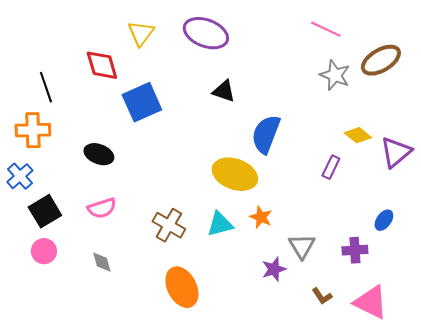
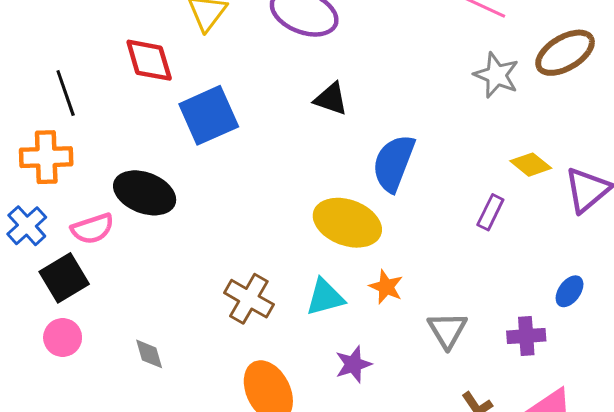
black ellipse: (99, 154) -> (145, 193), size x1.4
pink semicircle: (102, 208) -> (92, 229), moved
purple star: (274, 269) -> (353, 364), moved

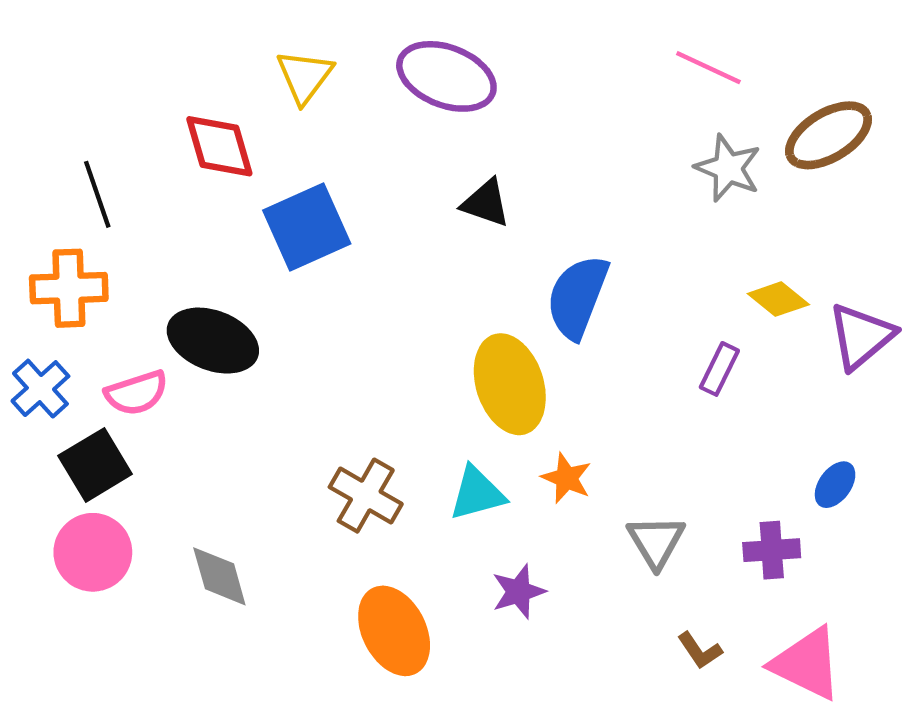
yellow ellipse: (347, 223) -> (510, 384), turned 52
pink circle: (63, 337) -> (93, 552), size x1.4
gray diamond: (149, 354) -> (219, 576), size x1.4

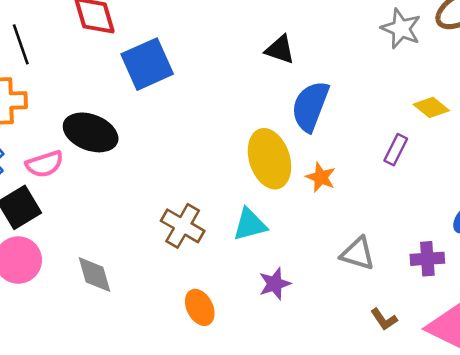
black triangle: (486, 203) -> (280, 50), moved
orange star: (567, 478) -> (321, 177), moved
gray triangle: (656, 541) -> (358, 253), turned -42
orange ellipse: (394, 631) -> (200, 307), size x0.7

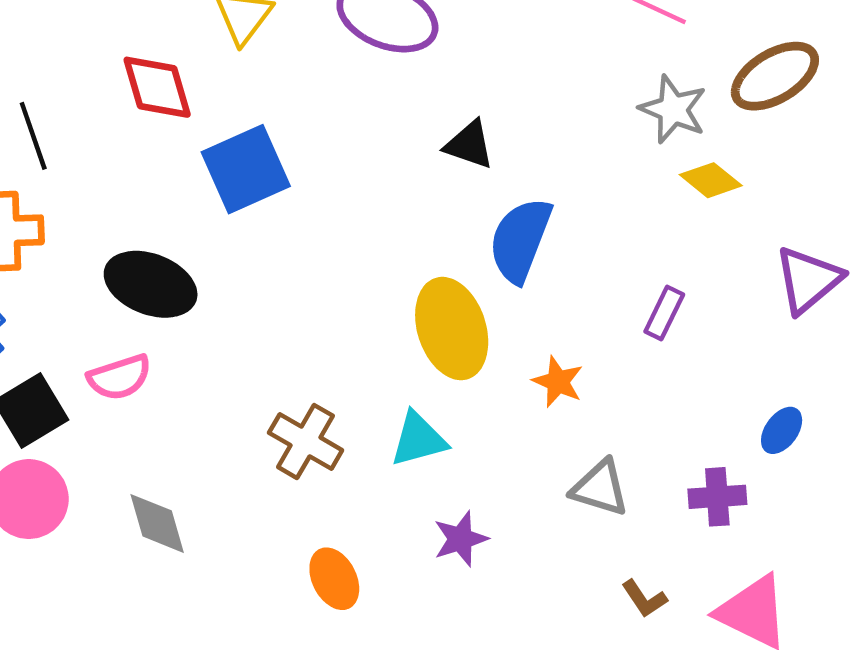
yellow diamond: (431, 107) -> (711, 180), moved
pink semicircle: (45, 164) -> (120, 377), moved
orange star: (321, 177) -> (558, 382), moved

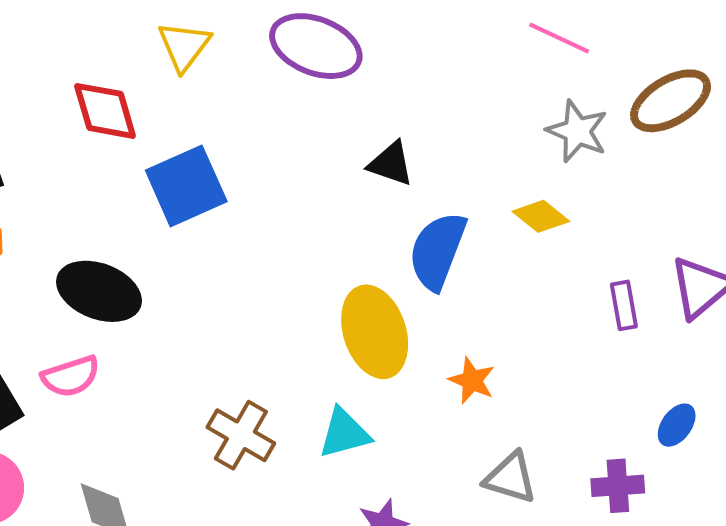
yellow diamond: (711, 180) -> (541, 216), moved
purple rectangle: (664, 313) -> (624, 305), moved, turned -36

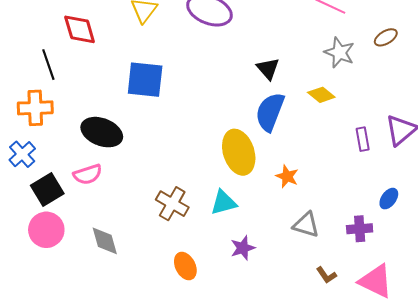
brown ellipse: (671, 101) -> (386, 37), size x0.6
red diamond: (105, 111) -> (80, 29), moved
black triangle: (391, 164) -> (268, 69), moved, turned 30
blue square: (186, 186) -> (145, 80), turned 30

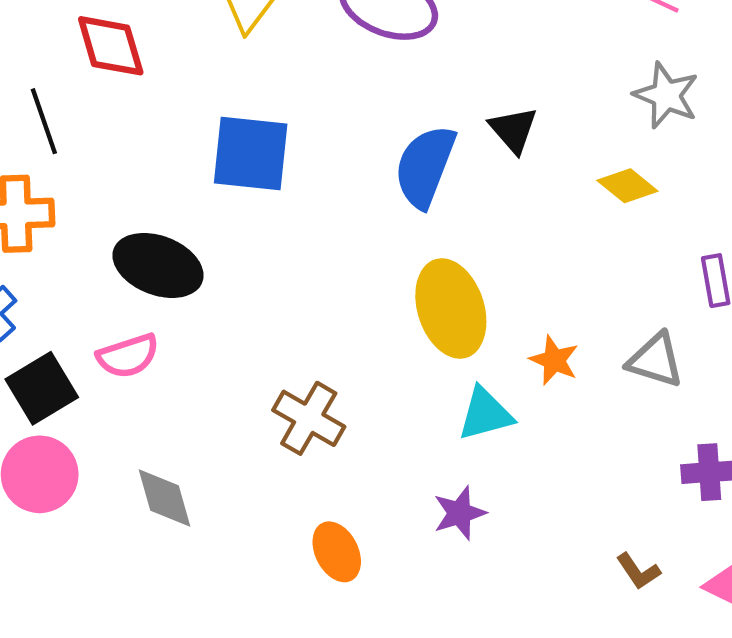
blue semicircle: (270, 112) -> (425, 166), moved
cyan triangle: (224, 203) -> (485, 414), moved
gray triangle: (306, 225) -> (655, 360), moved

